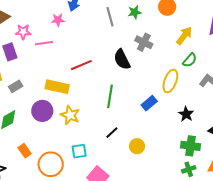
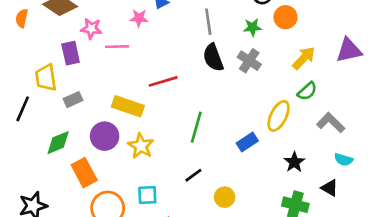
green star: (135, 12) -> (252, 27), moved
black semicircle: (122, 59) -> (213, 58), moved
orange rectangle: (25, 151) -> (84, 173), moved, size x1.5

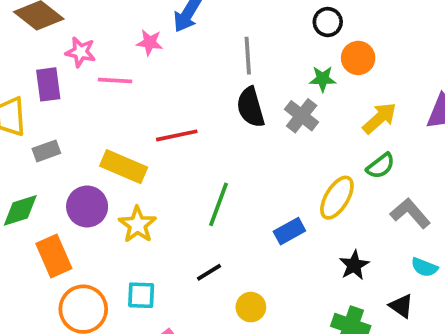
green star: (252, 27) -> (323, 79), moved

